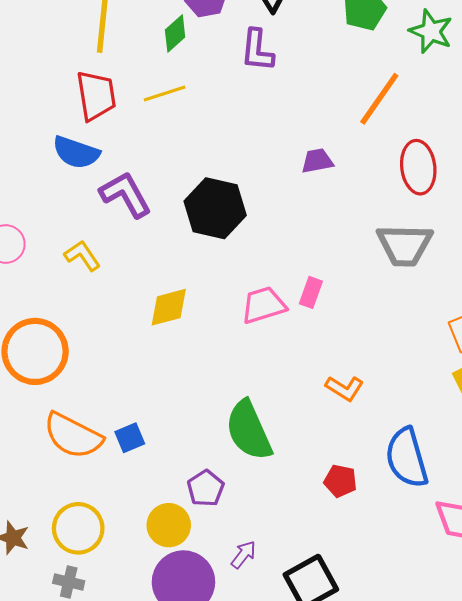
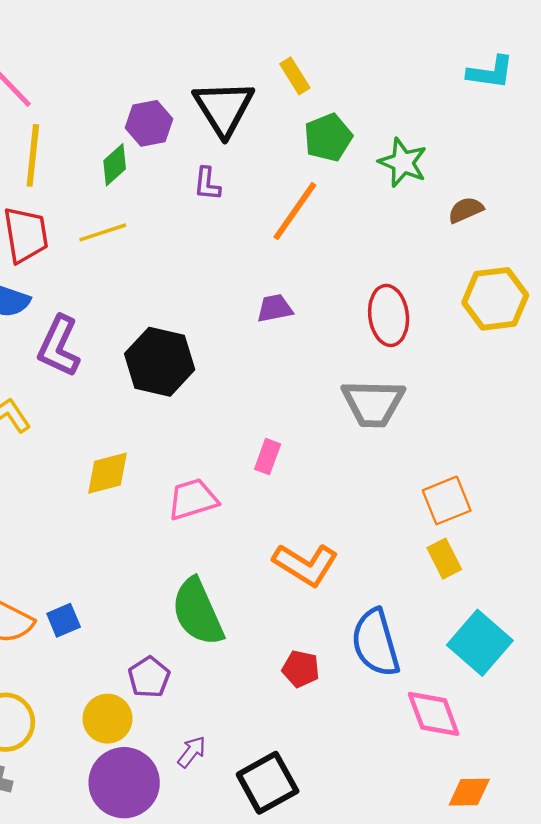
purple L-shape: (257, 50) -> (207, 184), size x0.7
orange line: (379, 99) -> (295, 211), moved
purple L-shape: (126, 195) -> (59, 346), turned -126
pink trapezoid: (264, 305) -> (193, 499), moved
orange L-shape: (345, 388) -> (306, 564), size x1.5

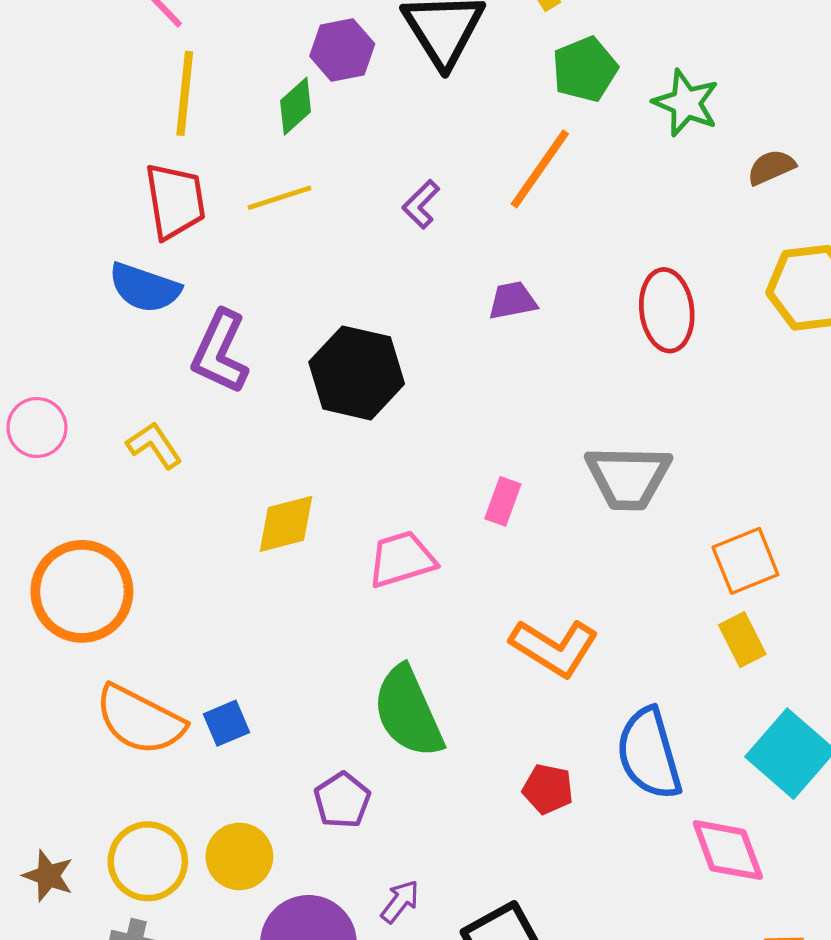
purple L-shape: (207, 184) -> (421, 204), moved, turned 39
gray trapezoid: (373, 403) -> (628, 477), moved
yellow circle: (107, 719) -> (239, 856), moved

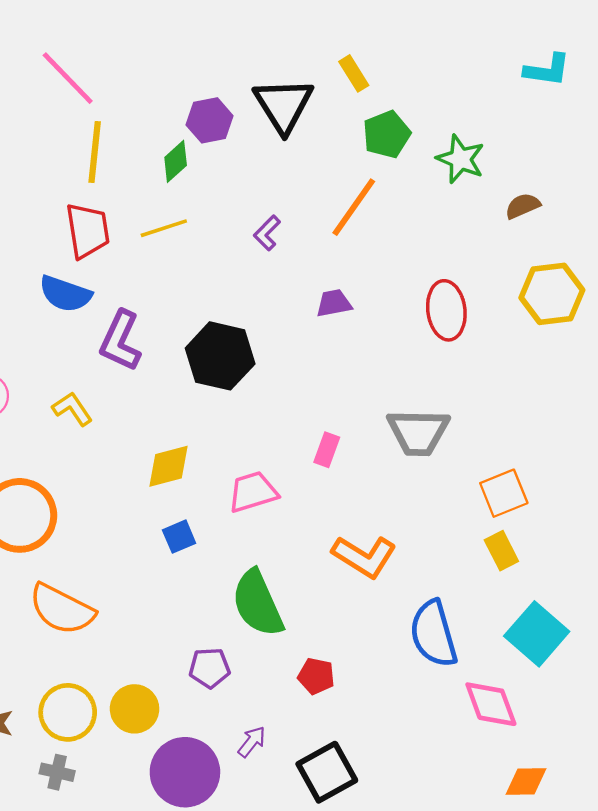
blue square: (227, 723) -> (179, 537), moved
red pentagon: (548, 789) -> (316, 676), moved
purple pentagon: (342, 800) -> (210, 668), turned 30

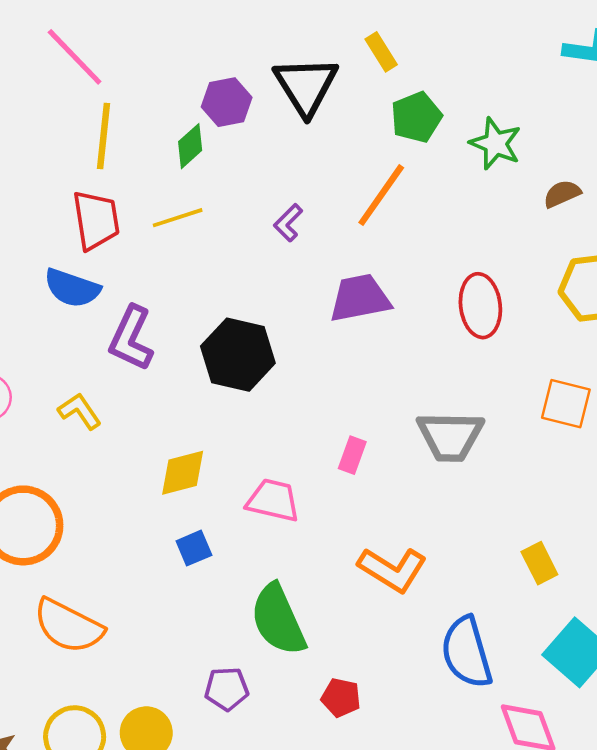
purple trapezoid: (334, 303) -> (360, 298), size x1.6
pink trapezoid: (253, 492) -> (273, 500), turned 30
orange square: (504, 493) -> (566, 404), moved, turned 36

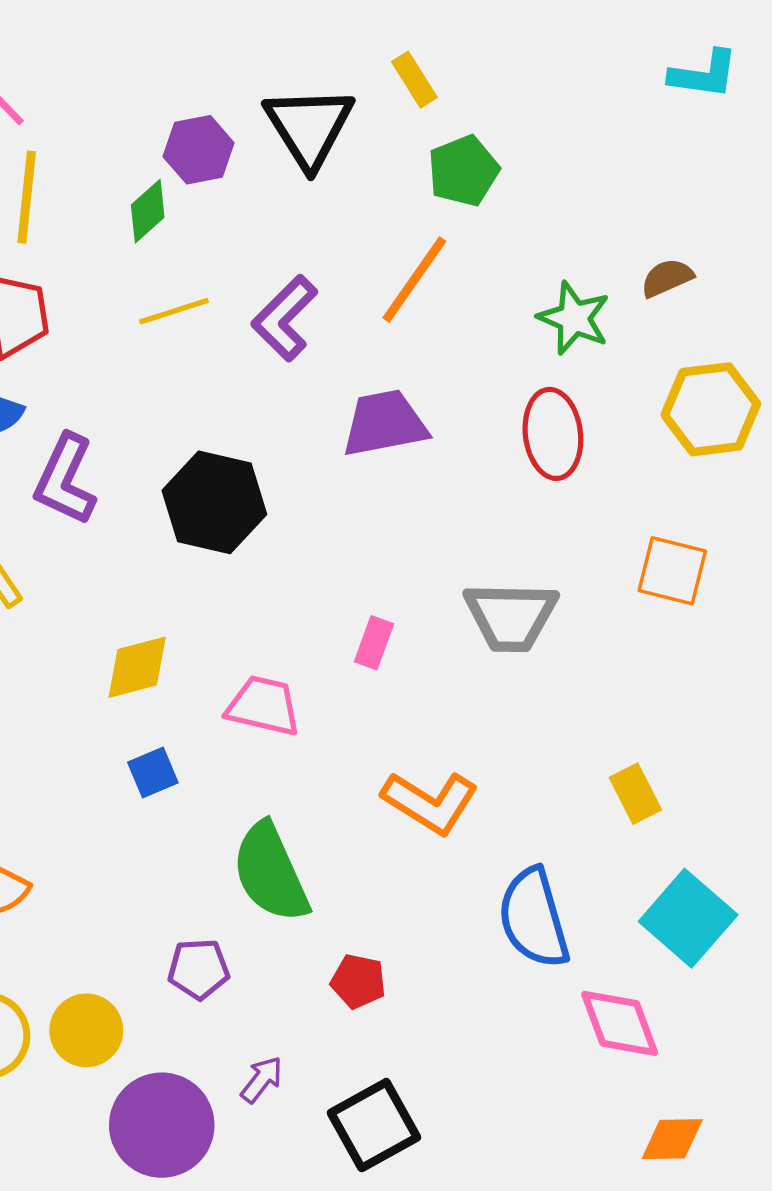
green star: (495, 144) -> (574, 318), moved
yellow line: (178, 218) -> (174, 311), moved
purple L-shape: (288, 223) -> (285, 318), size x1.6

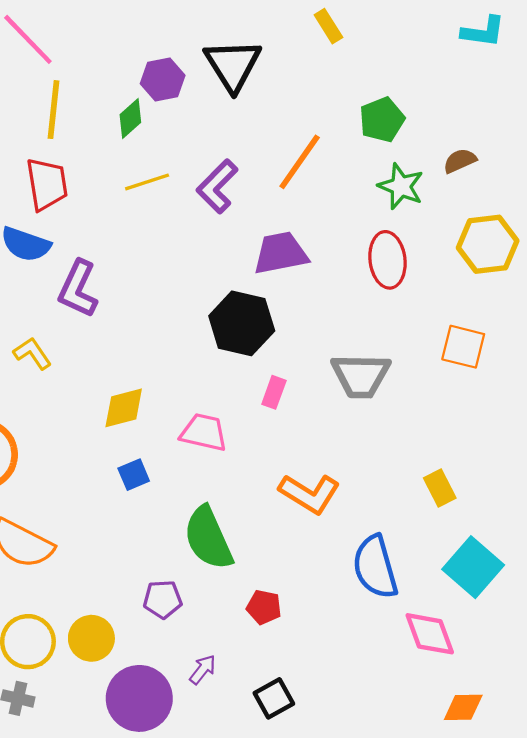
yellow rectangle: (414, 80) -> (328, 26), moved
green pentagon: (463, 171) -> (382, 120), moved
black hexagon: (214, 502) -> (242, 323), moved
black square: (374, 1125) -> (274, 698), size x0.7

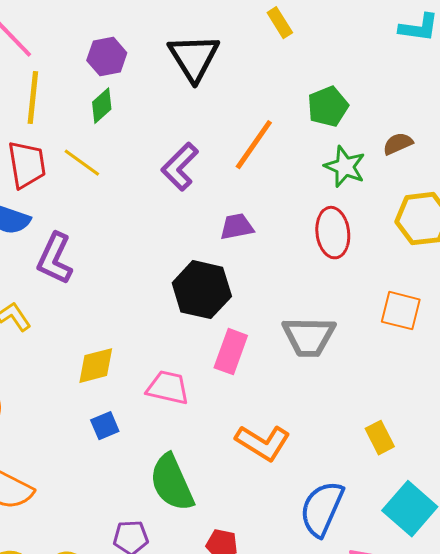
purple hexagon: (163, 80) -> (107, 57), moved
yellow line: (147, 182) -> (82, 163), moved, turned 54
purple trapezoid: (281, 253) -> (237, 227), size x0.7
pink rectangle: (274, 392) -> (231, 352), size x1.5
blue semicircle: (375, 567) -> (322, 509), turned 40

